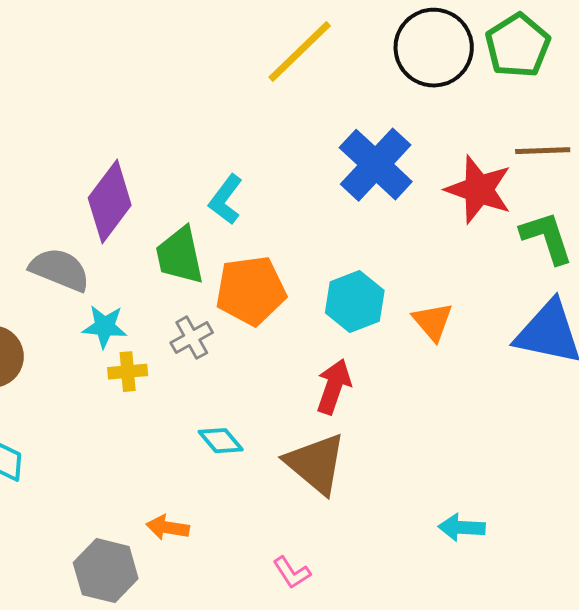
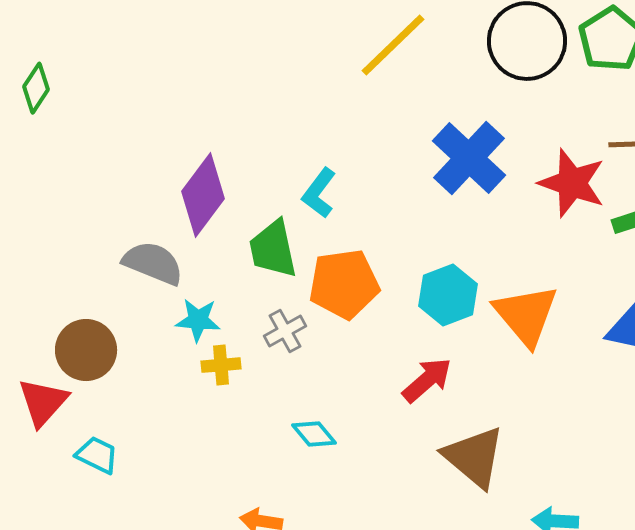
orange triangle: (433, 322) -> (526, 315), size x1.6
red arrow: (334, 387) -> (427, 380), turned 30
brown triangle: (316, 464) -> (474, 457), moved

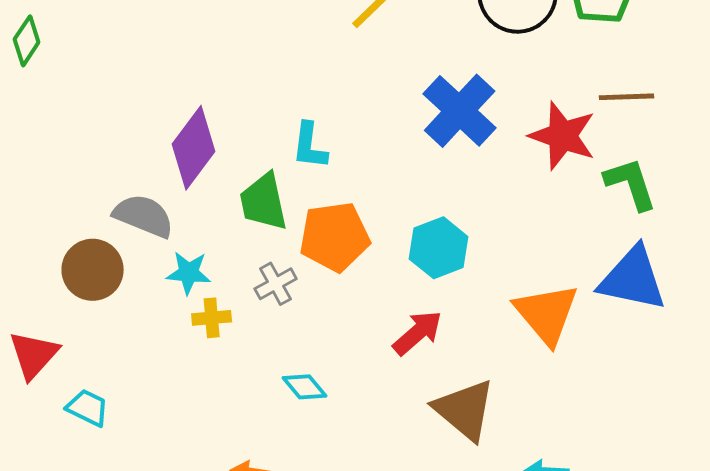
cyan L-shape: (319, 193) -> (310, 146), turned -30
orange triangle: (526, 315) -> (547, 314), moved
brown circle: (86, 350) -> (93, 270), moved

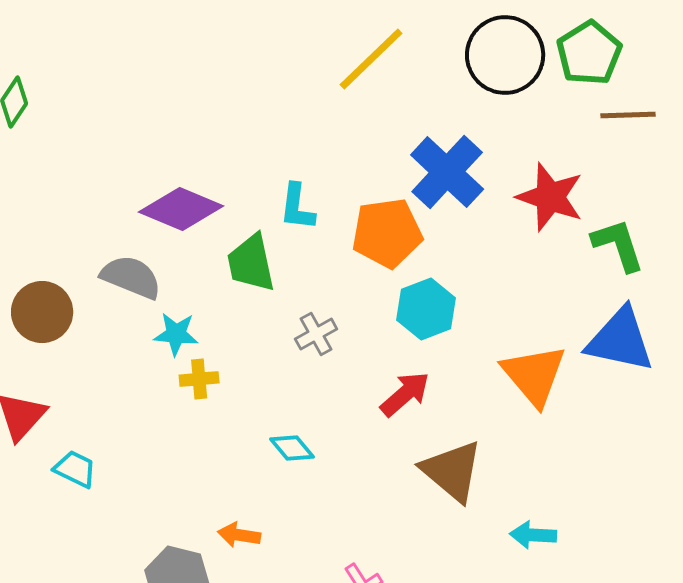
brown line: (627, 97) -> (628, 115), moved
purple diamond: (194, 148) -> (181, 209), turned 76
orange pentagon: (335, 237) -> (387, 233), moved
brown circle: (93, 270) -> (42, 312), moved
gray cross: (276, 284) -> (316, 334), moved

